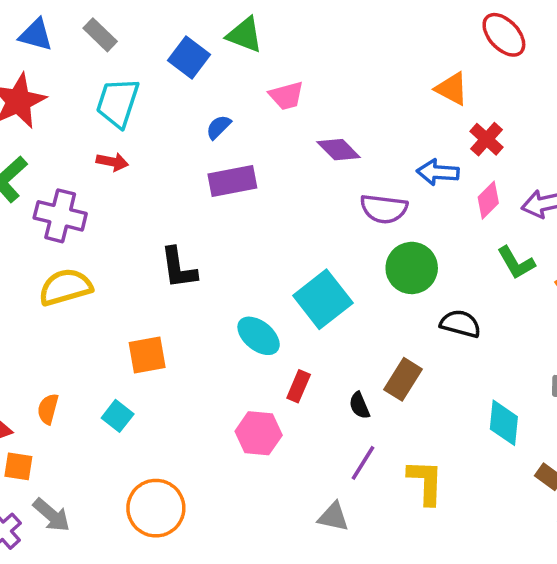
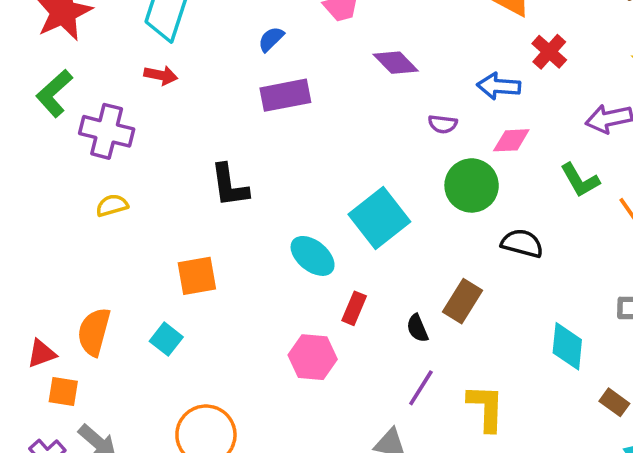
pink diamond: (488, 200) -> (511, 140), moved, turned 42
purple semicircle: (384, 209) -> (443, 124), size x0.6
yellow semicircle: (65, 287) -> (112, 205), size x0.6
orange semicircle: (48, 409) -> (94, 332), size x1.5

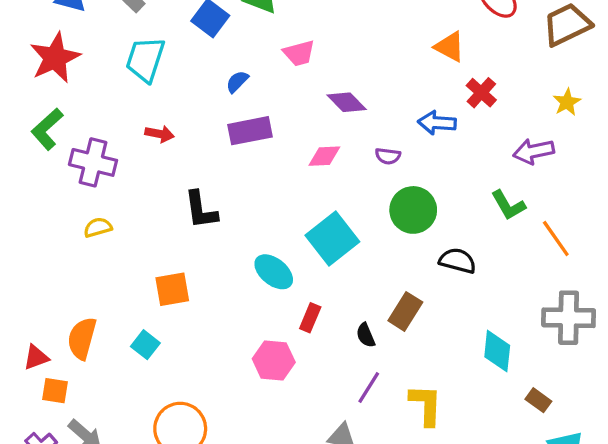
red arrow: (161, 75) -> (160, 134), moved
pink diamond: (511, 140) -> (324, 156), moved

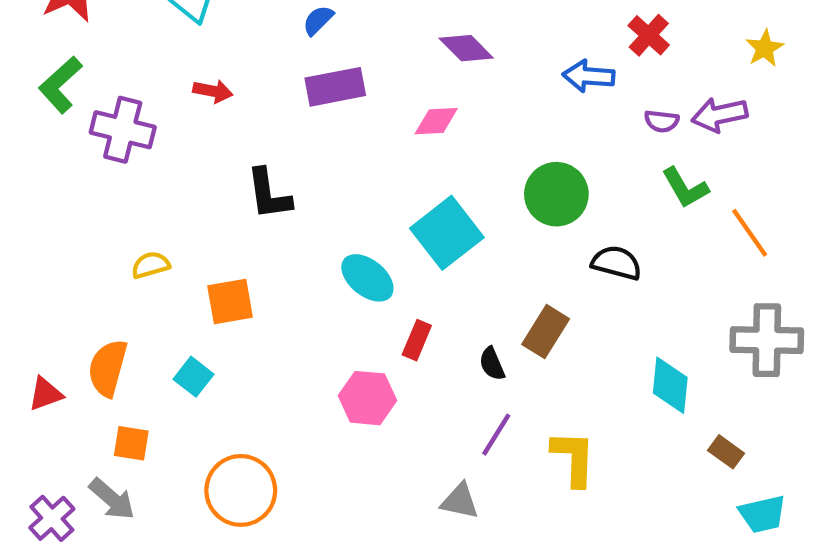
purple semicircle: (388, 156) -> (662, 121), moved
yellow semicircle: (98, 227) -> (151, 265), moved
orange square: (55, 391) -> (131, 443), moved

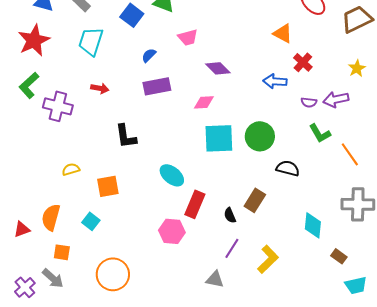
cyan square: (447, 233) -> (219, 138), moved, turned 36
red rectangle: (417, 340) -> (195, 204), size x1.5
yellow L-shape: (574, 458) -> (268, 259), turned 44

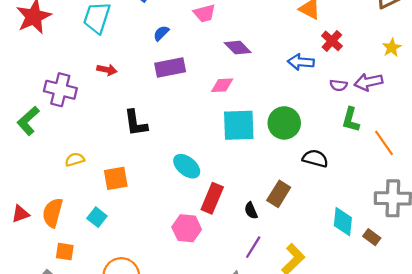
green L-shape: (29, 85) -> (28, 121), moved
green L-shape: (320, 133) -> (351, 120), turned 45
red triangle: (22, 229) -> (20, 214), moved
brown rectangle: (339, 256) -> (372, 237), moved

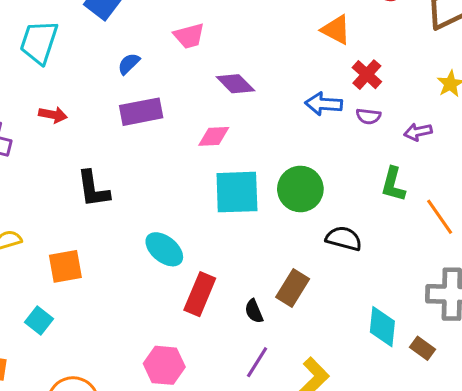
purple arrow: (368, 82) -> (418, 132), size x0.7
purple semicircle: (339, 85) -> (368, 116), moved
pink hexagon: (187, 228) -> (164, 365), moved

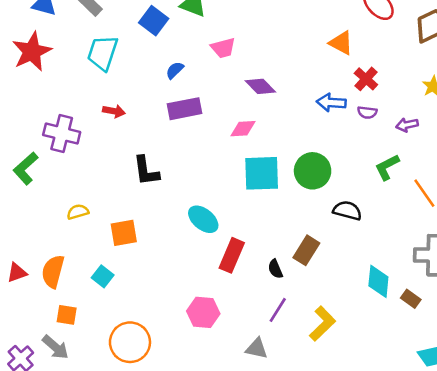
green L-shape: (393, 184) -> (387, 167), turned 48

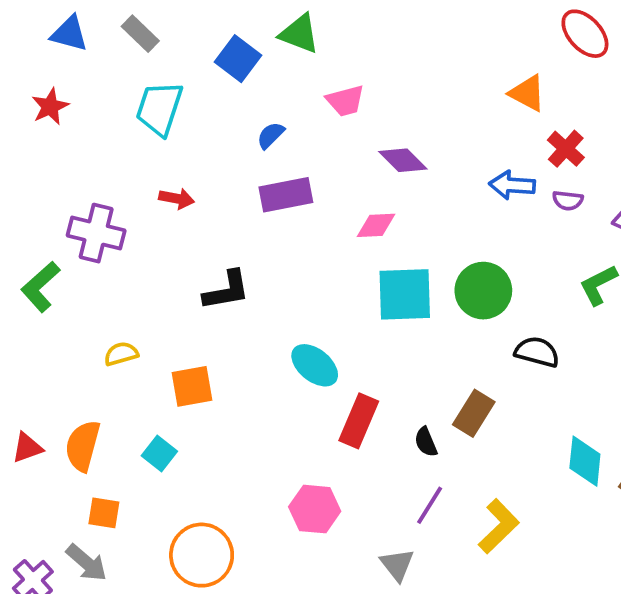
red star: (32, 52) -> (50, 107), size x0.6
black L-shape: (146, 171) -> (226, 291), turned -92
gray triangle: (257, 348) -> (397, 565), turned 40

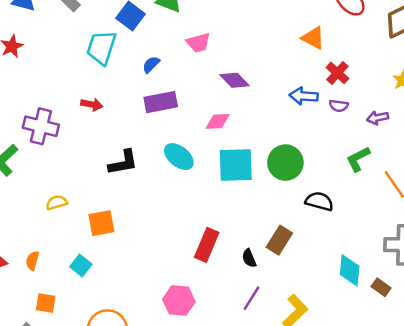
cyan trapezoid: (159, 108) -> (101, 48), moved
cyan ellipse: (315, 365) -> (179, 157), moved
orange semicircle: (83, 446) -> (32, 261), size x0.6

